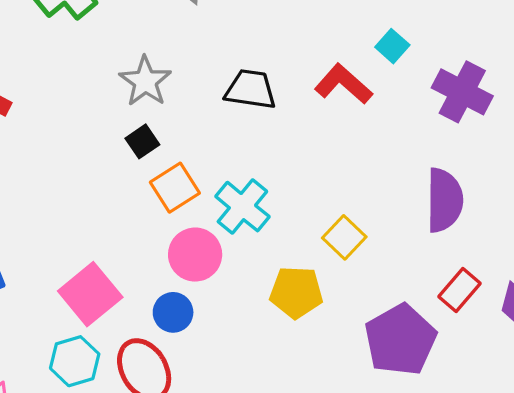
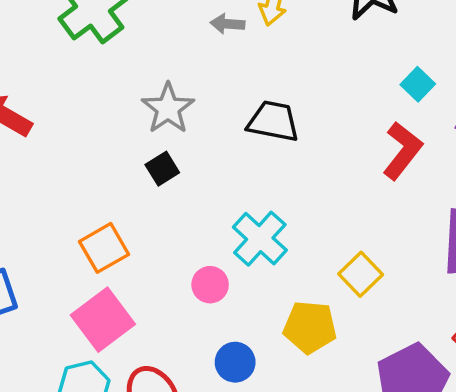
red L-shape: (343, 84) -> (402, 151), moved, turned 84
orange square: (175, 188) -> (104, 248), moved
pink circle: (195, 255) -> (210, 285), size x0.7
blue circle: (173, 312) -> (235, 362), moved

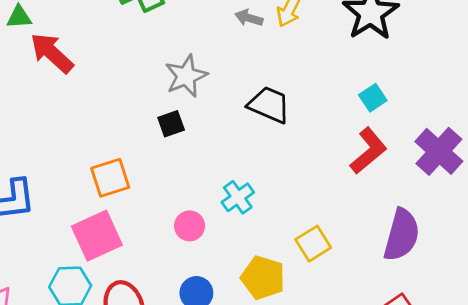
cyan square: (418, 84) -> (373, 98), moved
cyan cross: (260, 239) -> (238, 197), size x0.7

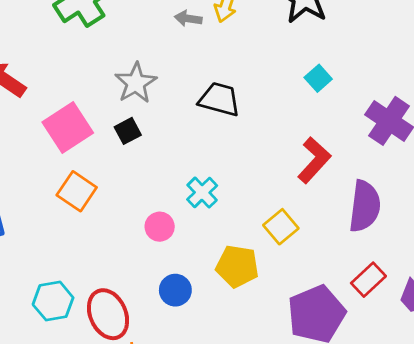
red L-shape: (368, 151) -> (314, 160), moved
orange square: (110, 178) -> (77, 191), turned -30
pink square: (97, 236) -> (68, 127), moved

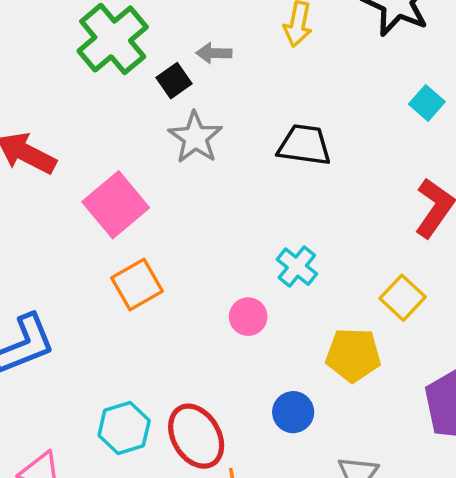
gray arrow: (188, 19) -> (214, 53), moved
black square: (128, 131) -> (174, 81), moved
orange square: (77, 191) -> (137, 285), turned 33
blue circle: (175, 290) -> (293, 412), moved

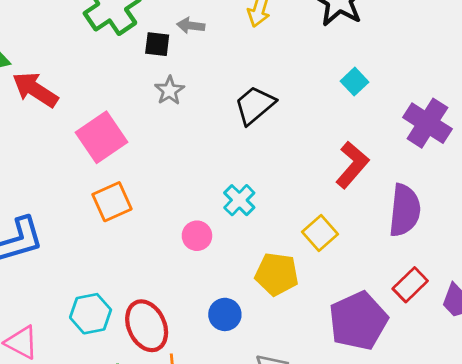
black square: (174, 81) -> (157, 44), turned 36
gray star: (195, 137) -> (169, 91), size x0.7
black trapezoid: (304, 145) -> (255, 105), turned -54

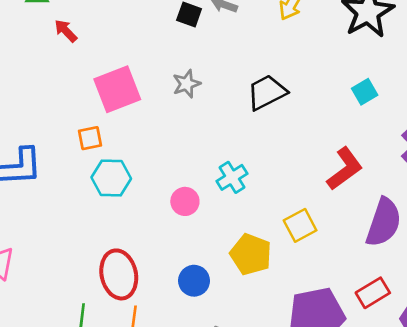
red arrow: (35, 90) -> (66, 31), size x0.6
gray star: (169, 91) -> (187, 84), moved
orange square: (112, 202) -> (90, 138), moved, size x0.7
cyan hexagon: (91, 314) -> (111, 178), moved

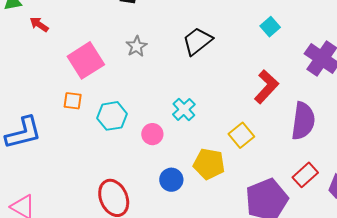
orange square: (90, 138) -> (73, 101), turned 30
cyan hexagon: (111, 178) -> (112, 116), moved
blue circle: (194, 281) -> (171, 180), moved

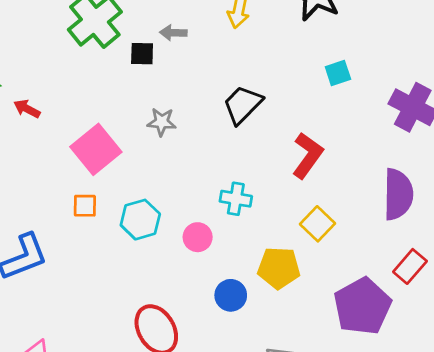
cyan square: (270, 27) -> (338, 73), turned 30
gray star: (137, 46) -> (162, 122), turned -30
red L-shape: (266, 87) -> (308, 155), moved
cyan cross: (184, 109) -> (236, 199), turned -30

